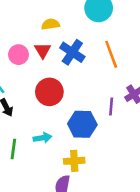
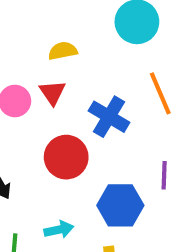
blue cross: (72, 52) -> (109, 117), moved

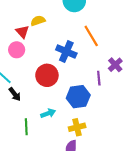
red triangle: (52, 93) -> (22, 32), moved

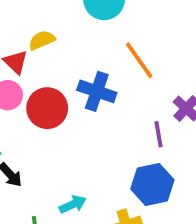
red circle: (47, 75) -> (47, 108), moved
blue hexagon: (78, 97) -> (152, 184), moved

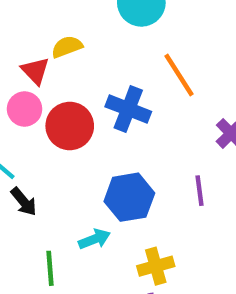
purple line: (158, 134) -> (199, 191), moved
blue hexagon: (152, 184) -> (129, 197), moved

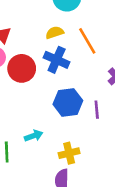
yellow semicircle: (67, 47) -> (55, 33), moved
blue hexagon: (129, 197) -> (68, 102), moved

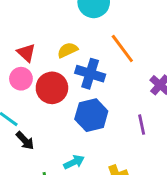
yellow semicircle: (55, 33) -> (68, 50), moved
blue hexagon: (68, 102) -> (91, 115), moved

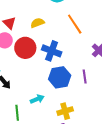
blue cross: (90, 74) -> (52, 51), moved
blue hexagon: (91, 115) -> (60, 77), moved

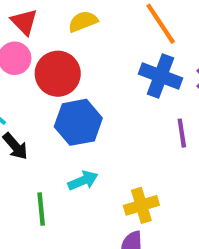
blue cross: (52, 51) -> (161, 76), moved
blue hexagon: (60, 77) -> (78, 122), moved

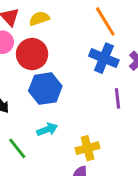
yellow semicircle: (83, 21) -> (39, 19), moved
green line: (41, 209) -> (17, 148), turned -35

